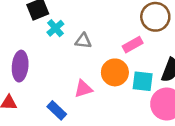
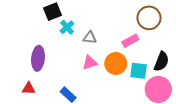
pink triangle: (83, 89) -> (90, 62), moved

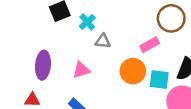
cyan cross: (67, 27) -> (87, 22), moved
pink triangle: (90, 62) -> (81, 70), moved

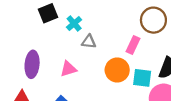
pink rectangle: (150, 45) -> (133, 45), turned -36

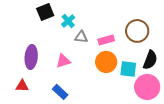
brown circle: (153, 20) -> (137, 31), moved
pink rectangle: (133, 45) -> (106, 40), moved, turned 49

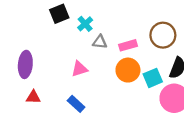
purple ellipse: (31, 57) -> (25, 64), moved
cyan square: (128, 69) -> (153, 78), turned -30

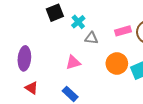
pink rectangle: (128, 45) -> (123, 31), moved
red triangle: (33, 97) -> (32, 88), turned 32

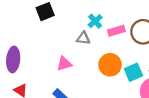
cyan cross: (78, 22) -> (95, 21), moved

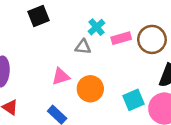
orange circle: (110, 65) -> (90, 89), moved
cyan square: (133, 72) -> (133, 100), moved

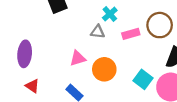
pink rectangle: (121, 38) -> (131, 34), moved
cyan square: (133, 100) -> (143, 79), turned -30

